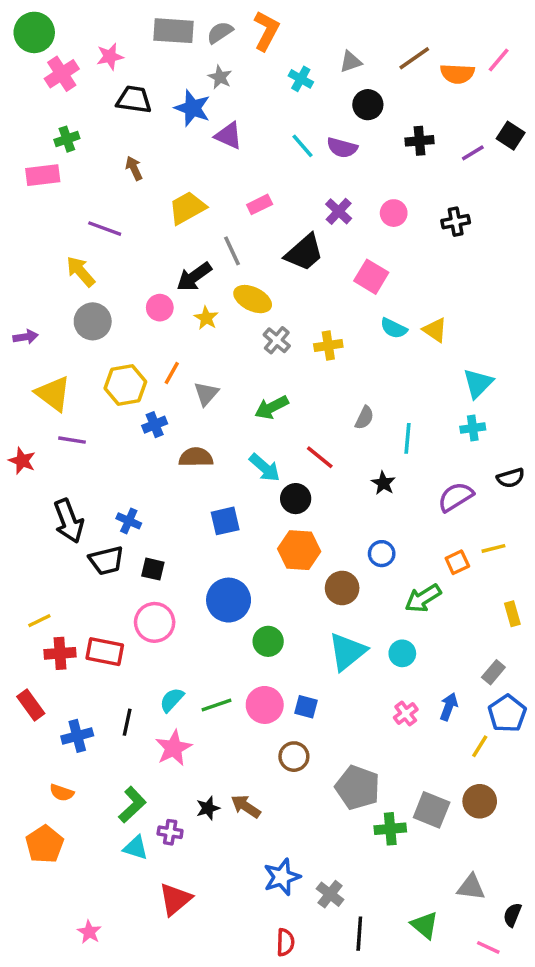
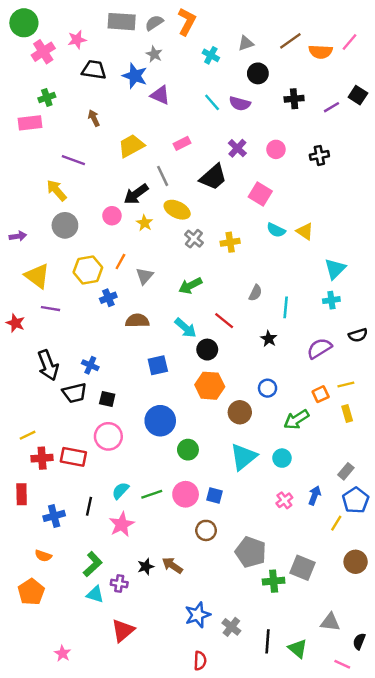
yellow rectangle: (512, 614) -> (347, 413), moved
red rectangle: (31, 705) -> (22, 494), turned 35
brown circle: (480, 801) -> (356, 562), moved
black line: (359, 934) -> (268, 641), moved

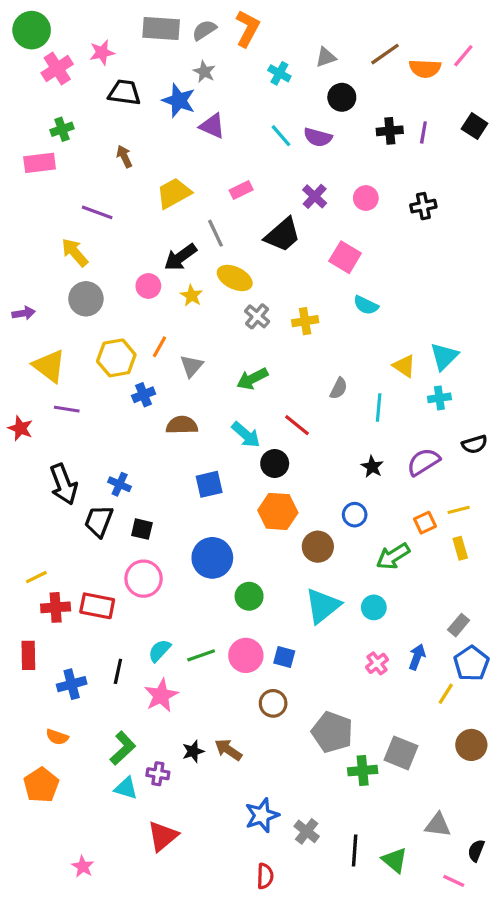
purple line: (331, 107) -> (423, 132), moved, turned -49
yellow triangle: (305, 231) -> (404, 366), moved
black star: (269, 339) -> (372, 467), moved
black trapezoid: (75, 393) -> (99, 521), turned 125

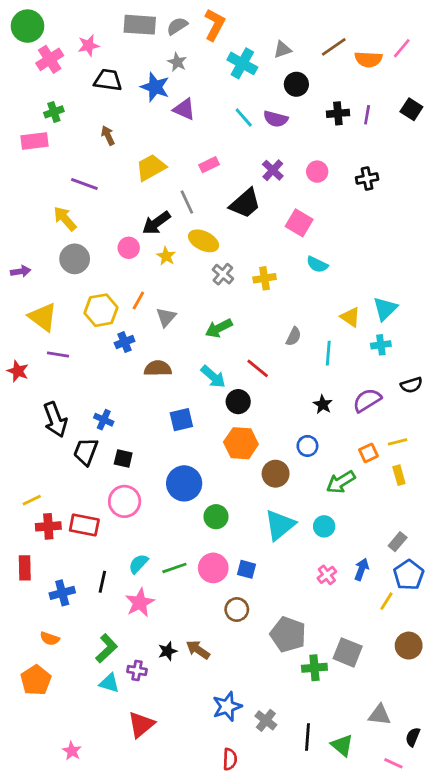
cyan cross: (279, 73) -> (242, 63), size x1.5

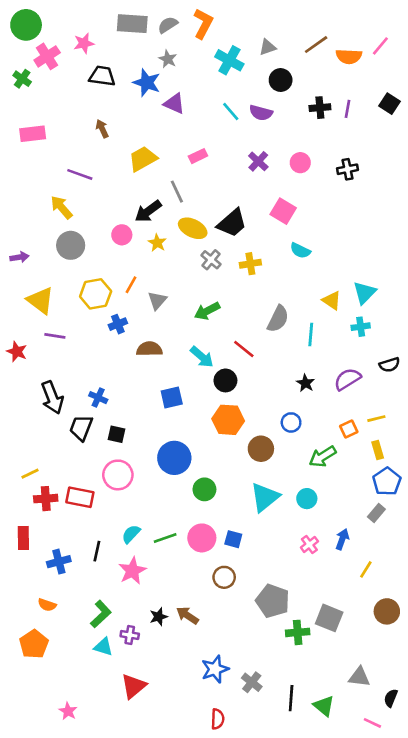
green cross: (54, 112) -> (22, 79), moved, turned -36
black trapezoid: (245, 203) -> (232, 223), moved
gray semicircle: (294, 336) -> (278, 319), size x1.5
blue pentagon: (409, 575) -> (387, 482), moved

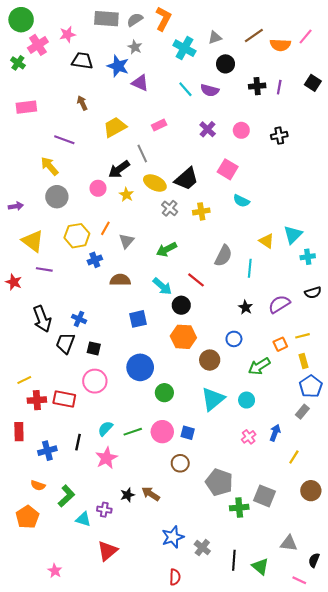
cyan cross: (361, 327) -> (308, 257), moved
green L-shape: (101, 614) -> (66, 496), moved

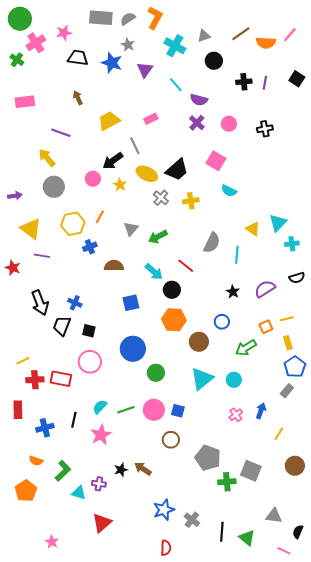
purple triangle: (140, 83) -> (145, 70), moved, turned 42
purple semicircle: (210, 90) -> (199, 100), moved
gray triangle: (126, 241) -> (131, 229), moved

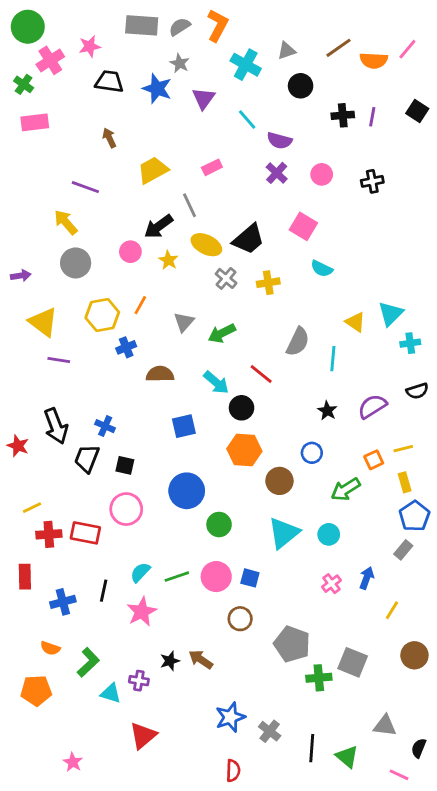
pink rectangle: (25, 102) -> (35, 122), moved
red star: (13, 268) -> (18, 446), moved
orange pentagon: (26, 491) -> (36, 690), turned 30

